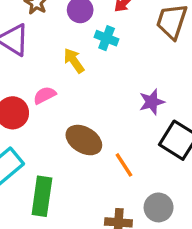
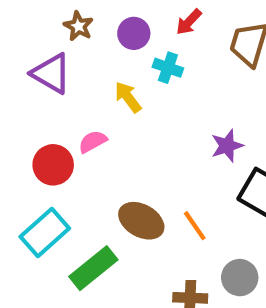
brown ellipse: (84, 140) -> (141, 221), moved
green rectangle: (42, 196) -> (93, 268), turned 45

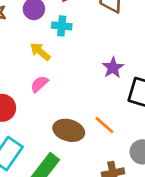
pink semicircle: (93, 142) -> (39, 84), moved

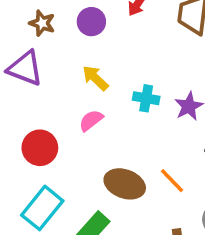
cyan cross: (62, 26) -> (146, 98), moved

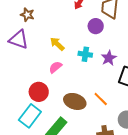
purple circle: (91, 22) -> (96, 26), moved
red circle: (40, 148) -> (39, 92), moved

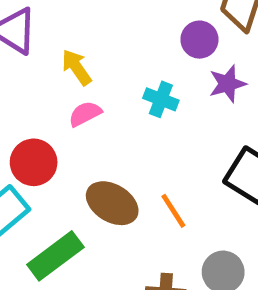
yellow arrow: (57, 44) -> (77, 67), moved
purple star: (109, 58) -> (227, 84), moved

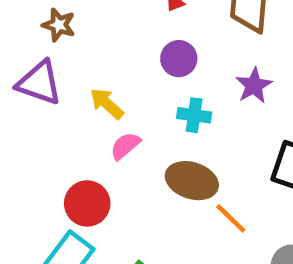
purple circle: (199, 40) -> (179, 59), moved
brown ellipse: (112, 203) -> (192, 181), moved

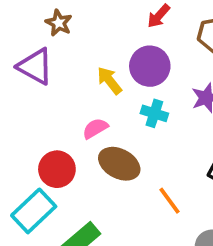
purple circle: (179, 59) -> (150, 66), size x1.4
yellow arrow: (107, 104) -> (109, 80), moved
brown ellipse: (192, 181) -> (119, 164), moved

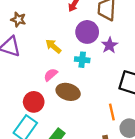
purple circle: (150, 66) -> (87, 32), moved
orange line: (170, 201) -> (112, 112), moved, turned 35

